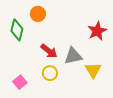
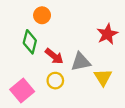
green diamond: (17, 30) -> (30, 42), moved
pink square: (20, 82) -> (22, 91), size x1.5

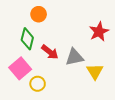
yellow circle: (55, 81) -> (38, 84), moved
pink square: (22, 91) -> (20, 68), moved

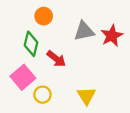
gray triangle: (74, 57) -> (84, 31), moved
yellow triangle: (95, 71) -> (86, 96), moved

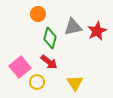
green diamond: (31, 44) -> (50, 38), moved
red arrow: (56, 59) -> (49, 62), moved

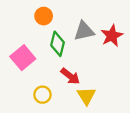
red arrow: (49, 62) -> (70, 76), moved
pink square: (20, 67) -> (23, 58), moved

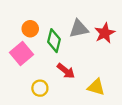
orange circle: (44, 16) -> (30, 29), moved
yellow triangle: (86, 96) -> (96, 87), moved, turned -42

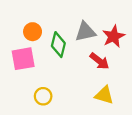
pink square: (22, 54) -> (23, 59), turned 30
red arrow: (66, 71) -> (99, 61), moved

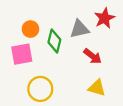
red star: (114, 36) -> (105, 18), moved
yellow circle: (43, 96) -> (40, 89), size x1.5

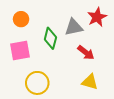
orange circle: (30, 29) -> (21, 19), moved

